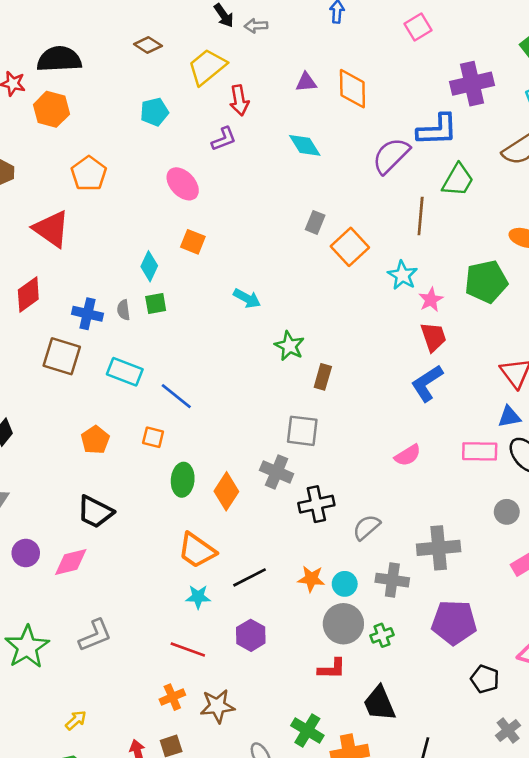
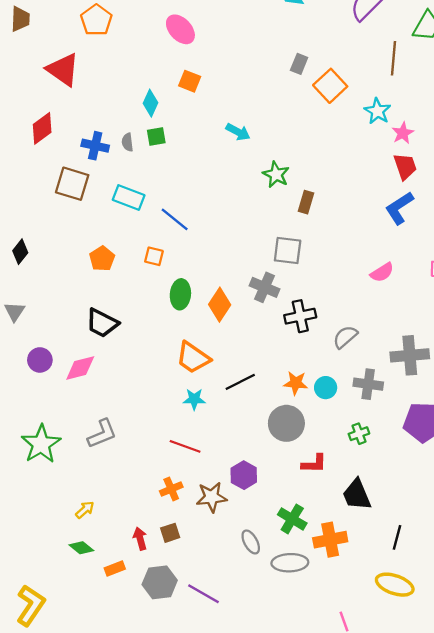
gray circle: (343, 624) -> (286, 423), moved
purple hexagon: (251, 635) -> (244, 475), moved

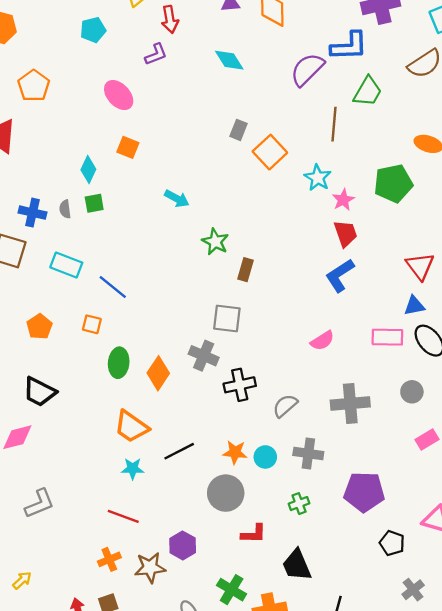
gray cross: (410, 355) -> (350, 403), moved

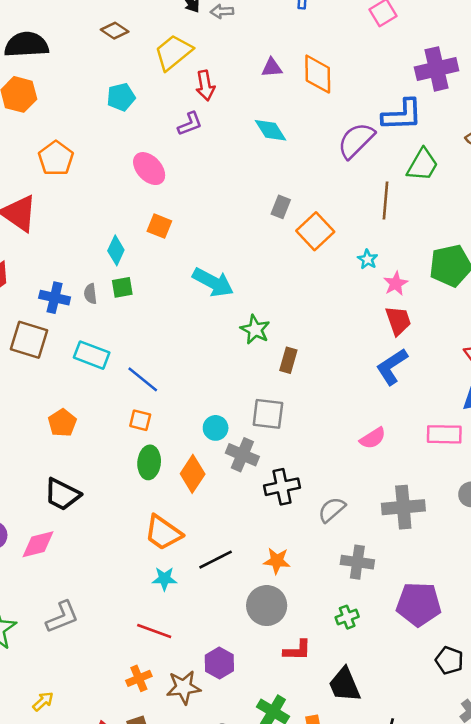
cyan star: (318, 178) -> (368, 259), size x0.7
cyan arrow: (177, 199) -> (213, 282), size x1.5
orange square: (92, 324) -> (140, 420), moved
cyan circle: (265, 457) -> (216, 428), moved

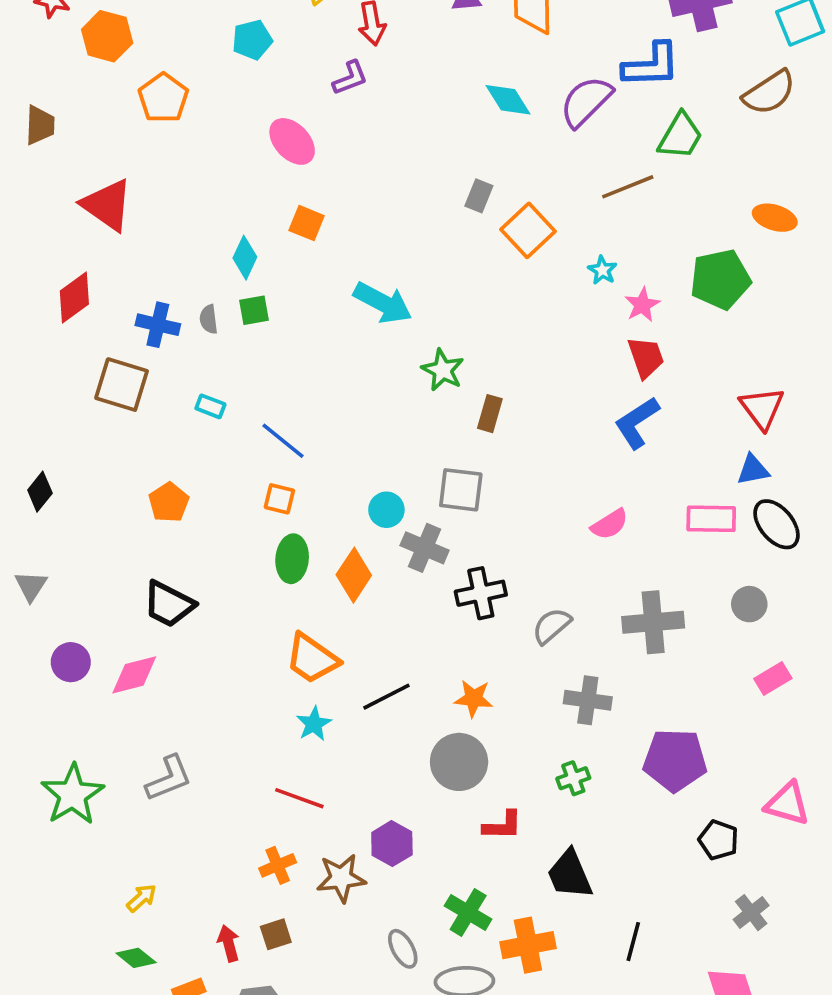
cyan diamond: (270, 130) -> (508, 100), moved
orange pentagon: (56, 158) -> (163, 98), moved
brown line: (385, 201) -> (628, 187), turned 63
cyan rectangle: (92, 355) -> (210, 406), size x0.6
cyan star: (164, 579) -> (314, 724), turned -30

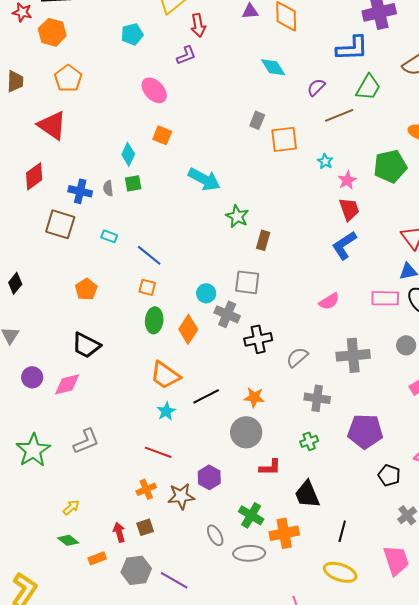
orange pentagon: (163, 98) -> (68, 78), moved
purple semicircle: (586, 102) -> (316, 87), moved, size x0.6
orange square: (528, 230) -> (284, 139), turned 36

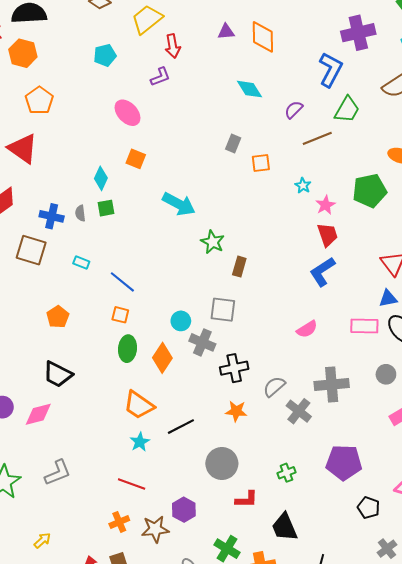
blue L-shape: (352, 48) -> (331, 70), turned -60
orange square: (284, 139) -> (261, 163), size x0.7
orange star: (254, 397) -> (236, 411), moved
gray cross: (317, 398) -> (299, 411), moved, turned 30

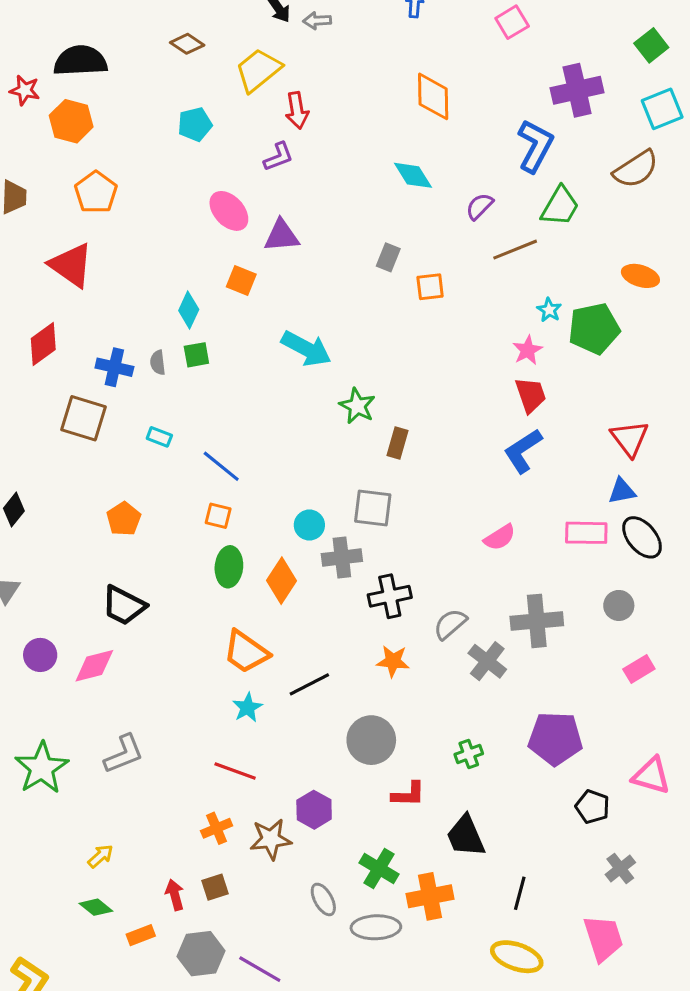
purple triangle: (226, 32) -> (282, 236), moved, size x1.4
cyan star: (303, 186) -> (549, 310), moved
gray cross: (202, 342) -> (342, 558), turned -30

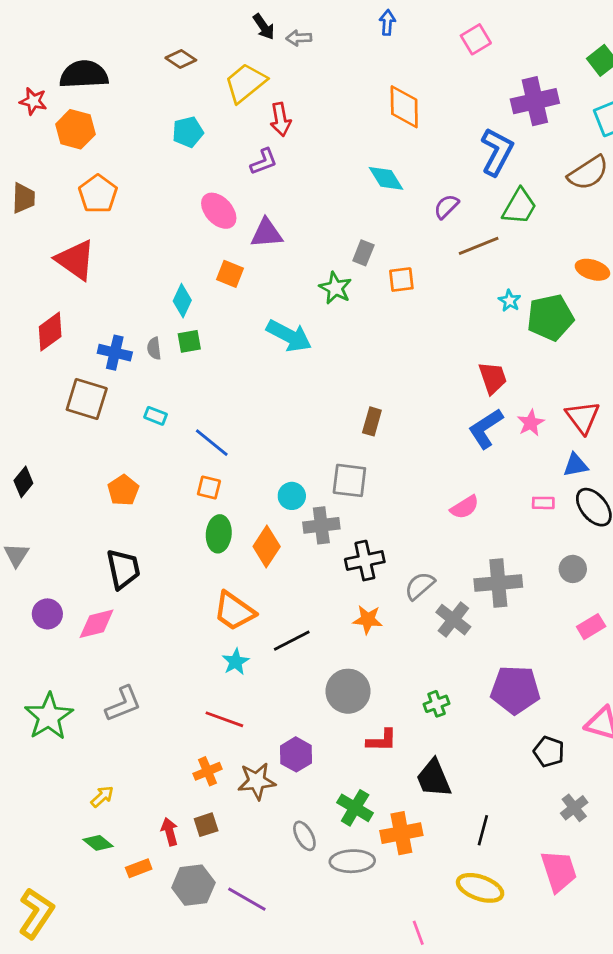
pink star: (528, 350) -> (531, 423), moved
green star: (357, 406) -> (335, 288), moved
pink rectangle: (586, 533) -> (543, 503), size x0.6
black trapezoid: (124, 605) -> (123, 569), turned -129

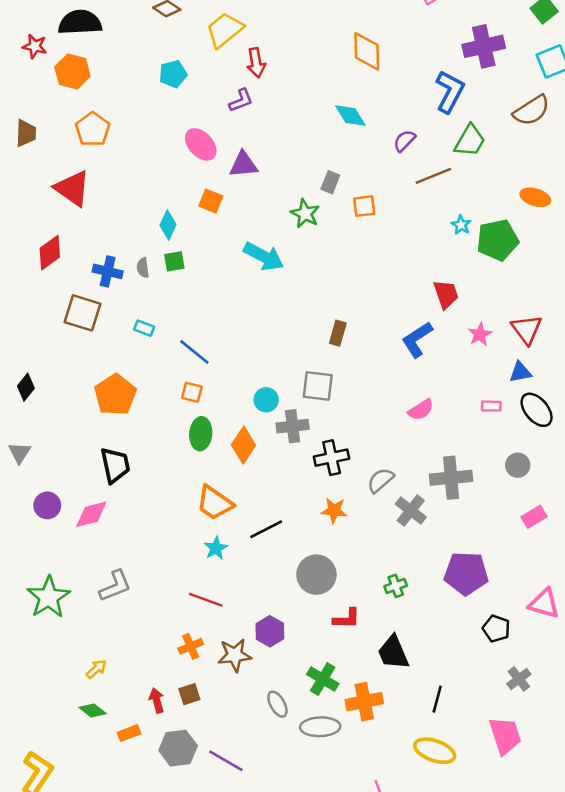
blue L-shape: (486, 428) -> (417, 339), moved
orange pentagon: (123, 490) -> (115, 395), size x1.5

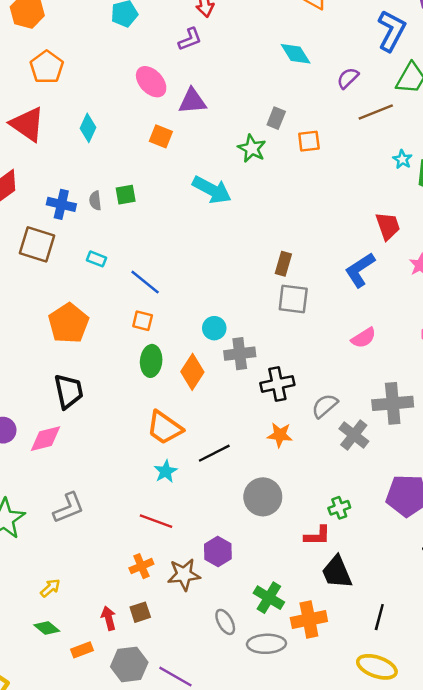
cyan diamond: (168, 225) -> (88, 128), moved
gray square: (318, 386) -> (293, 299), moved
red L-shape: (347, 619) -> (317, 536), moved

